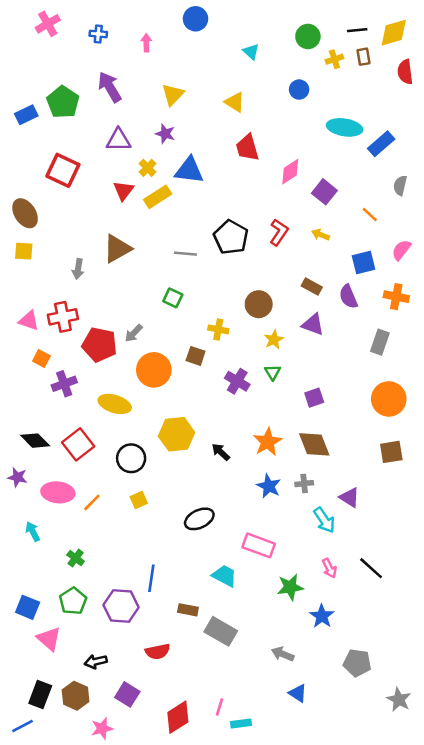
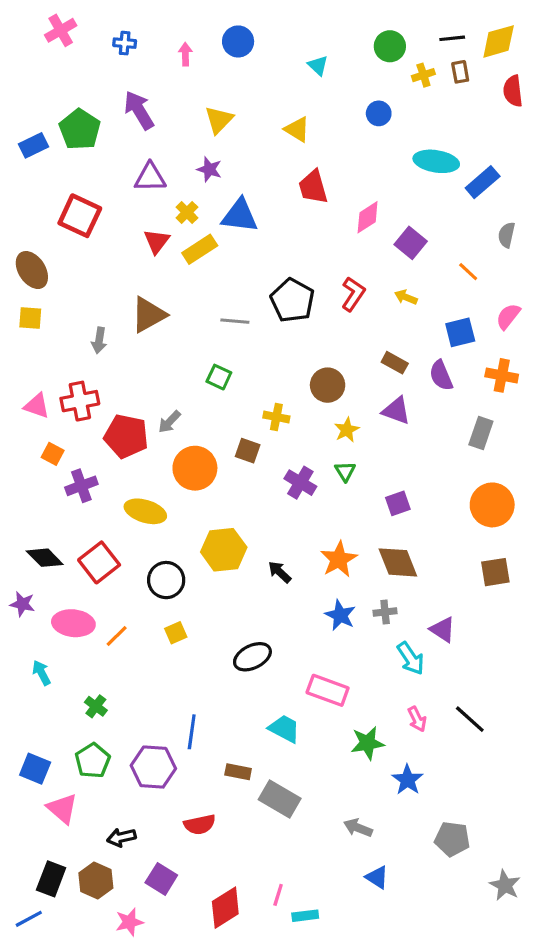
blue circle: (196, 19) -> (238, 41), moved

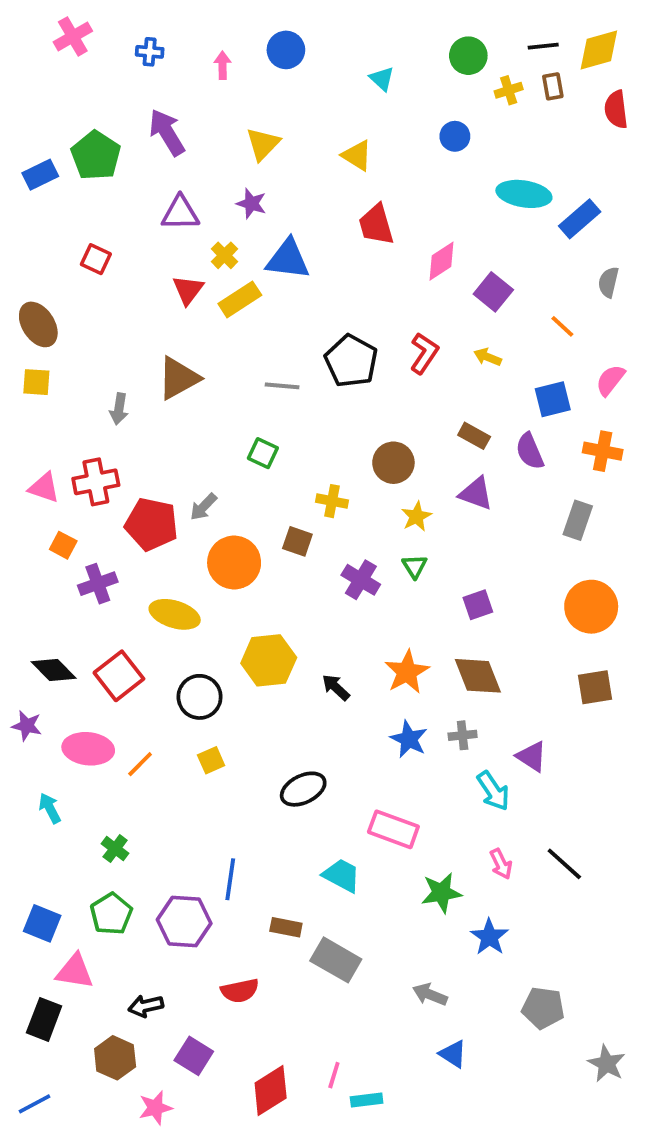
red square: (80, 216) -> (96, 259), size x0.6
pink triangle: (62, 809) -> (75, 971), turned -32
black rectangle: (51, 879) -> (44, 1019), moved

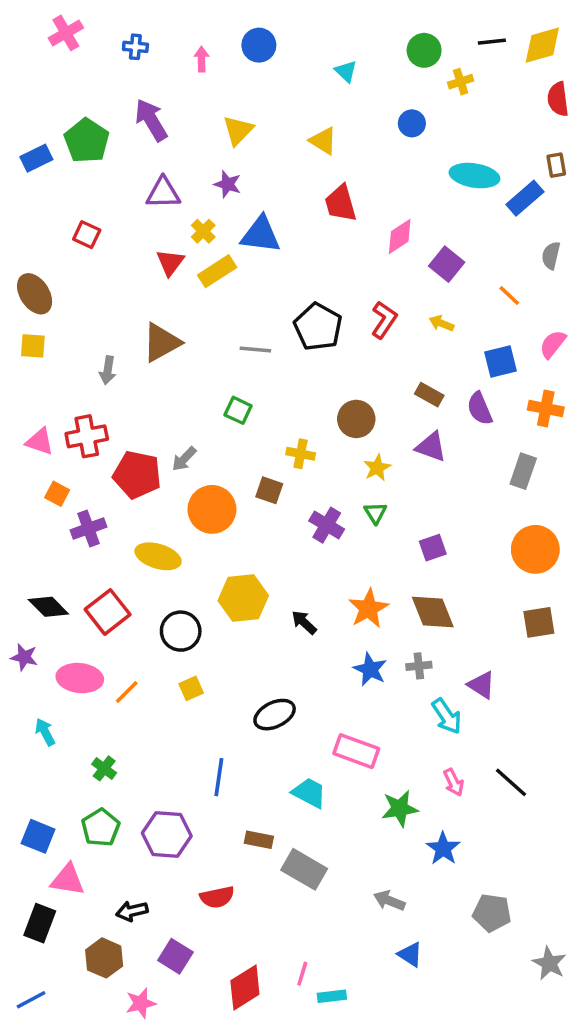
brown rectangle: (553, 86) -> (556, 165), moved
blue line: (230, 879) -> (219, 777), moved

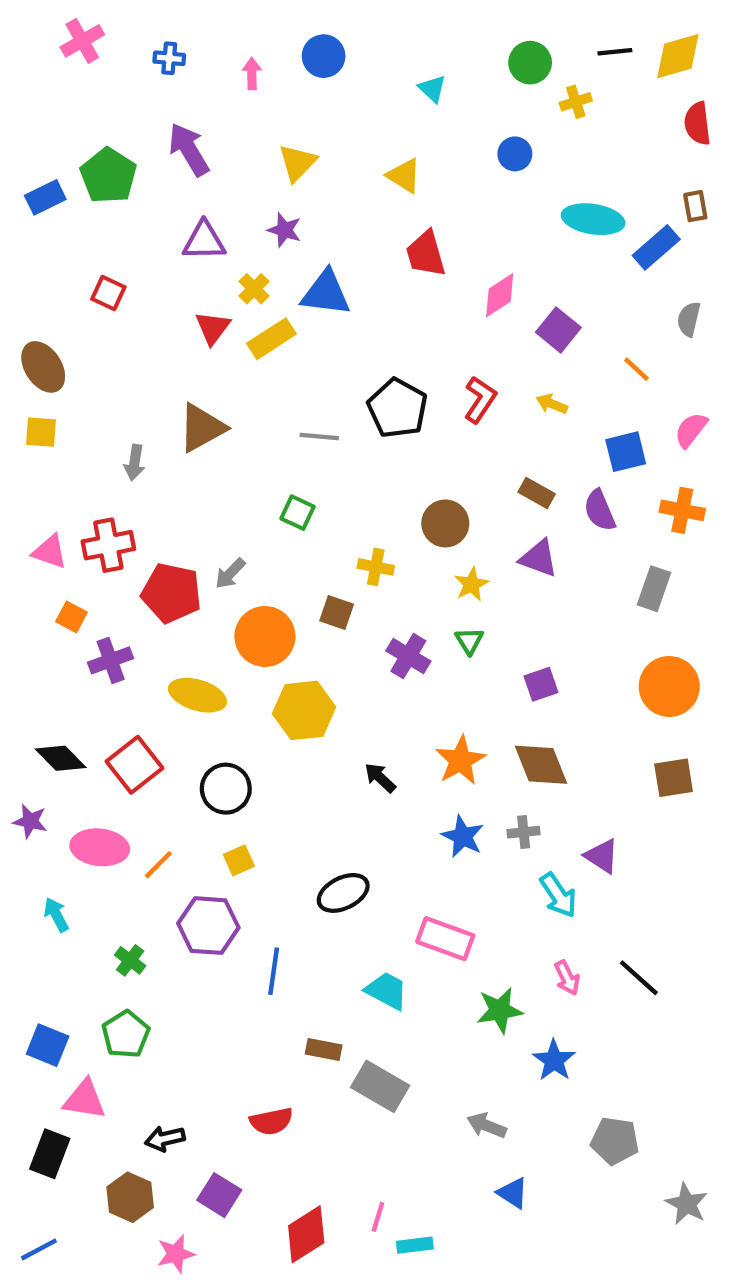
yellow hexagon: (243, 598) -> (304, 710), moved
purple hexagon: (167, 835) -> (208, 926), moved

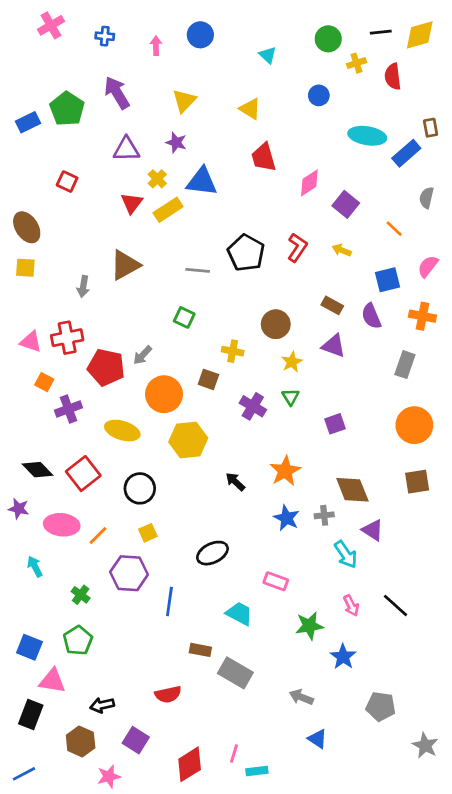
red semicircle: (697, 123) -> (393, 77), moved
brown diamond: (541, 765) -> (352, 490), moved
pink rectangle: (445, 939) -> (276, 581), size x0.7

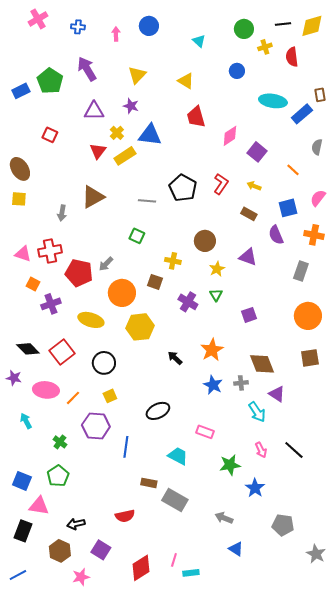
brown rectangle: (332, 305) -> (249, 214), moved

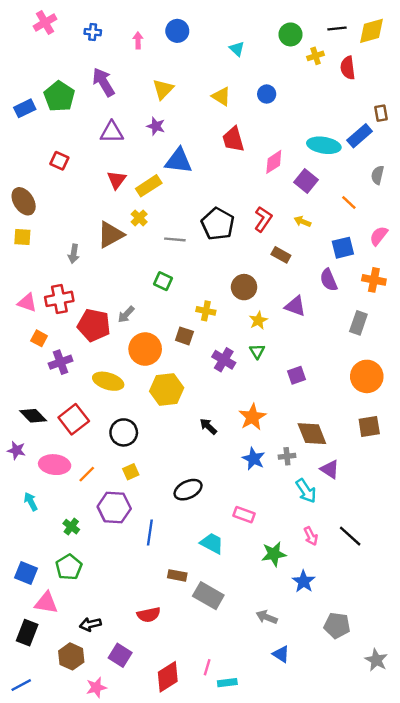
blue circle: (237, 71) -> (267, 94), moved
cyan ellipse: (273, 101) -> (324, 145), moved
yellow cross: (117, 133) -> (139, 218), moved
brown rectangle: (249, 214) -> (281, 255), moved

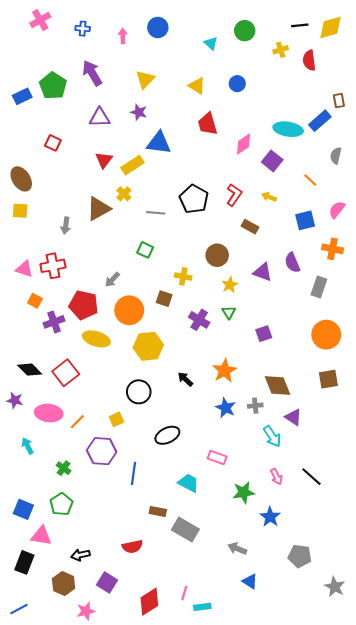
green circle: (291, 34) -> (245, 31), moved
purple semicircle: (329, 280) -> (292, 263), moved
red pentagon: (94, 325) -> (84, 305), moved
black circle: (124, 432) -> (139, 392), moved

